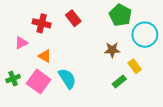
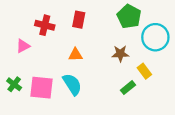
red rectangle: (73, 18) -> (79, 20), turned 49
orange triangle: (45, 56) -> (75, 55), moved, turned -32
green cross: (13, 79) -> (14, 84), turned -32
pink square: (39, 82) -> (42, 88), turned -30

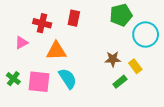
green pentagon: (129, 16) -> (121, 15), turned 30
brown star: (120, 54) -> (113, 59), moved
orange triangle: (75, 55) -> (56, 51), moved, size x1.5

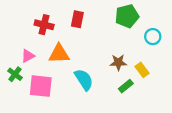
cyan circle: (146, 35) -> (153, 37), size x0.6
pink triangle: (22, 43) -> (28, 56), moved
green cross: (13, 79) -> (15, 74), moved
cyan semicircle: (68, 79) -> (84, 80), moved

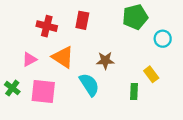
orange triangle: (59, 54) -> (63, 57), turned 35
brown star: (118, 62) -> (105, 61), moved
green cross: (15, 74) -> (12, 88), moved
green rectangle: (126, 86) -> (134, 92), turned -48

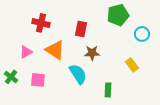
red rectangle: (82, 20) -> (81, 29), moved
pink square: (43, 92) -> (38, 80), size x0.7
green rectangle: (134, 92) -> (108, 90), moved

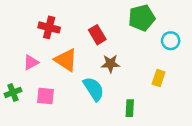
red rectangle: (81, 29) -> (97, 35), turned -42
yellow rectangle: (132, 65) -> (159, 78), turned 56
green cross: (11, 77) -> (13, 92), turned 32

